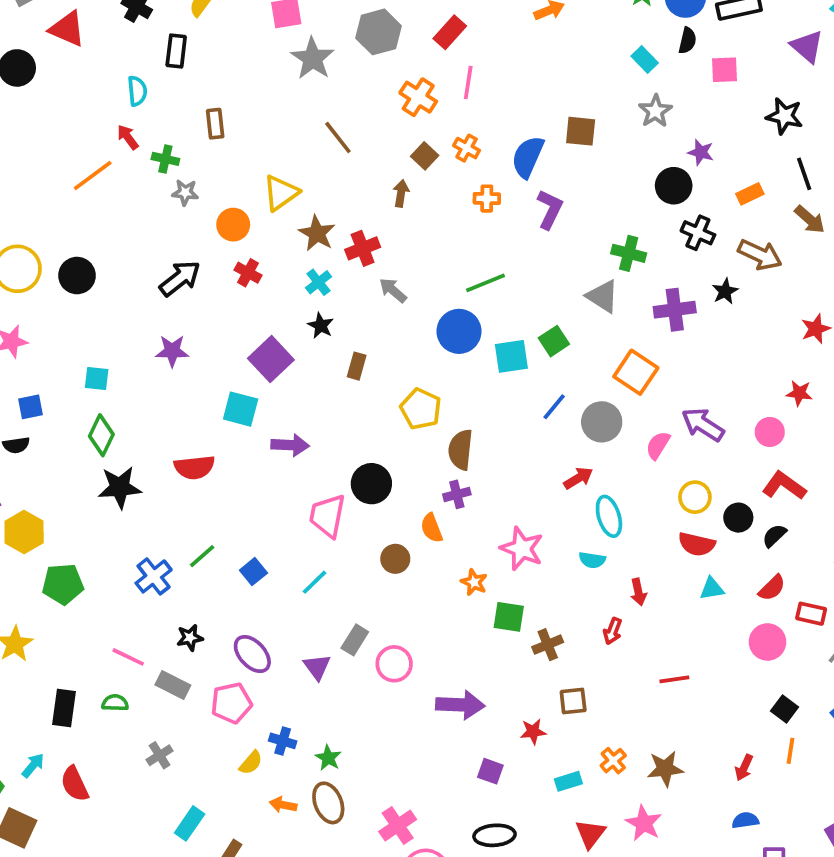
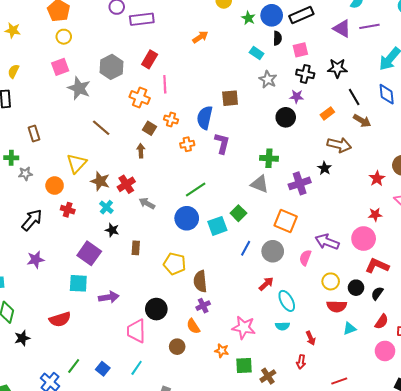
black cross: (698, 233) -> (305, 74), moved
pink circle: (770, 432) -> (364, 239), size x1.5
black star: (120, 487) -> (22, 338), size x0.7

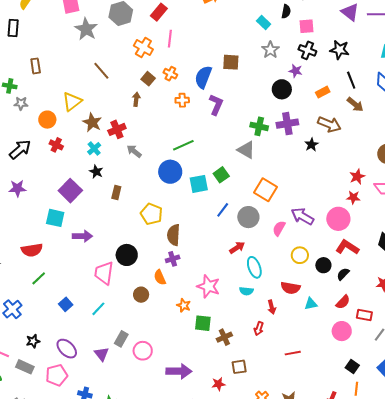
red star: (377, 178) -> (357, 177), moved
purple cross: (300, 183) -> (287, 124), moved
red semicircle: (337, 306) -> (290, 288), moved
green line: (74, 366) -> (39, 278), moved

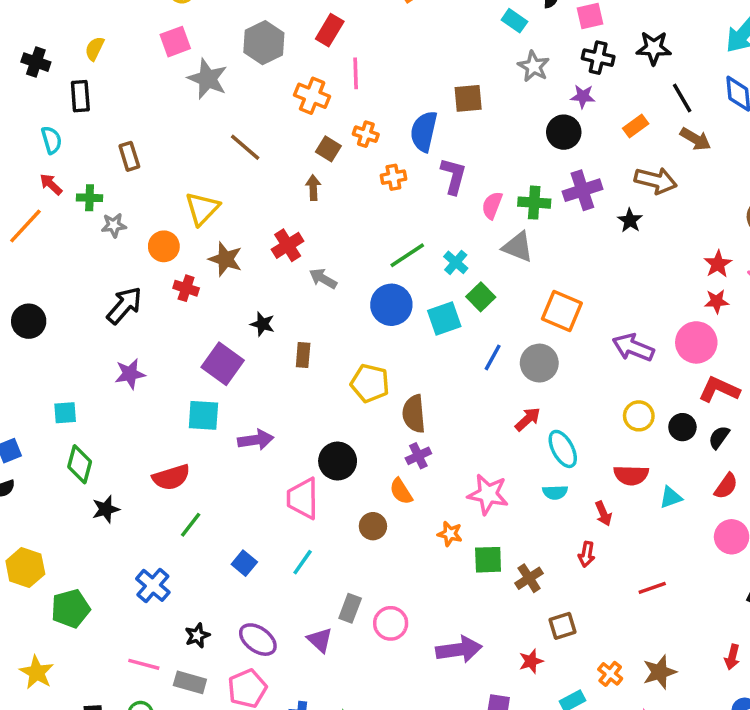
brown star: (92, 122) -> (225, 259), moved
cyan cross: (94, 149) -> (456, 262), moved
pink semicircle: (279, 228) -> (492, 205), moved

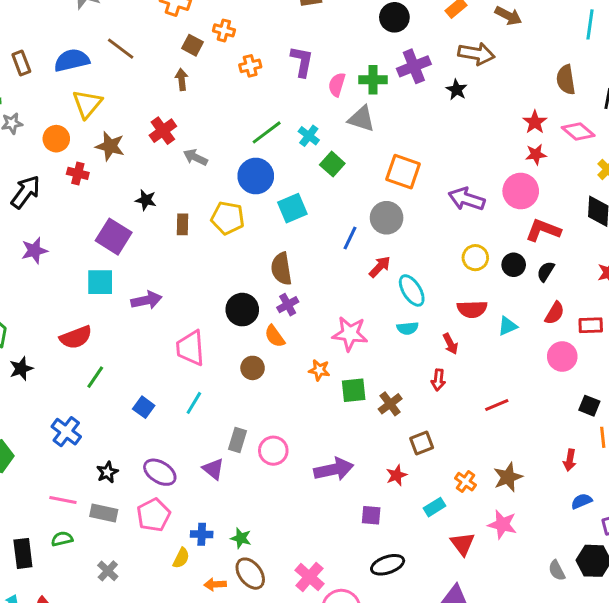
blue semicircle: (424, 131) -> (72, 60), moved, turned 68
cyan square: (444, 319) -> (292, 208), moved
blue line: (493, 357) -> (350, 238), moved
yellow pentagon: (370, 383) -> (228, 218), moved
black circle: (338, 461) -> (242, 310), moved

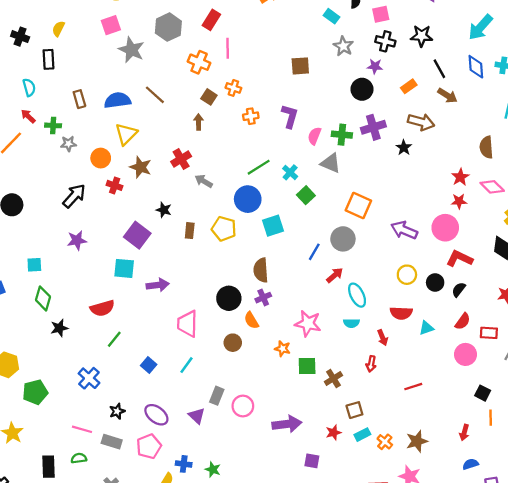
cyan rectangle: (434, 507) -> (362, 435), moved

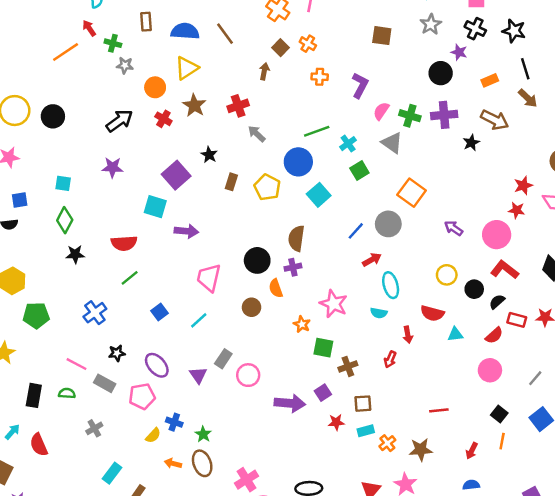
cyan square: (273, 226) -> (319, 195), turned -35
purple arrow: (404, 230) -> (454, 228), size x0.7
red rectangle: (489, 333) -> (517, 320), moved
red line: (413, 387) -> (439, 410), moved
purple square: (312, 461) -> (323, 393), moved, turned 35

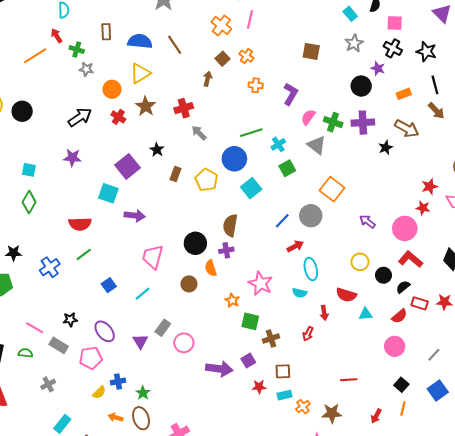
black star: (75, 254) -> (14, 253), moved
blue cross: (95, 313) -> (50, 267), moved
blue cross: (174, 422) -> (118, 382), turned -32

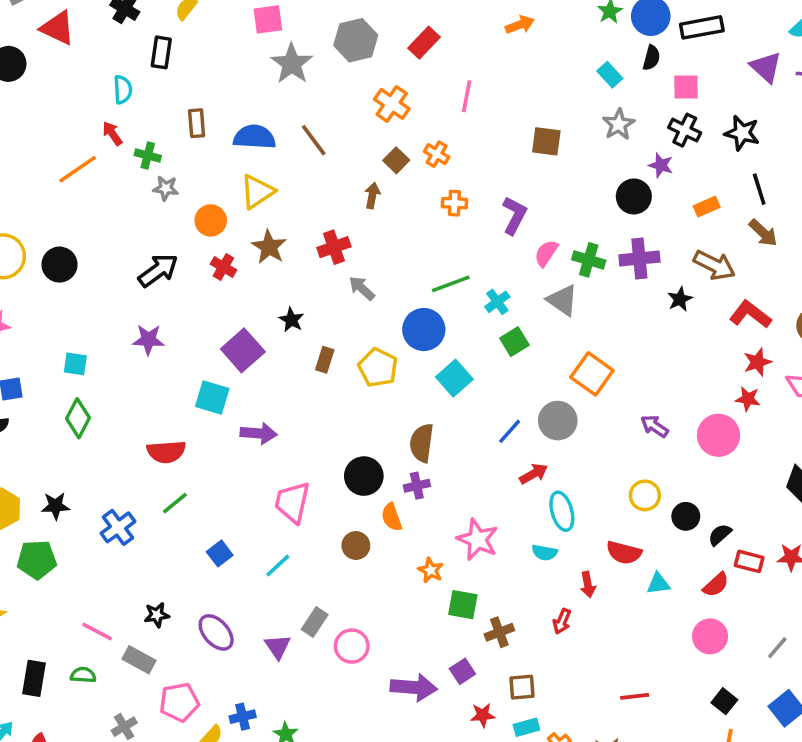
pink line: (250, 19) -> (467, 96), moved
red L-shape: (411, 259) -> (750, 314), moved
pink pentagon: (91, 358) -> (179, 702), moved

